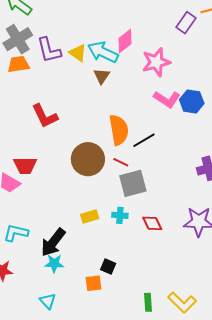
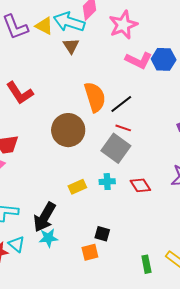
red line: (121, 162) -> (123, 128), moved
gray square: (133, 183) -> (116, 148), turned -32
cyan triangle: (48, 301) -> (17, 244), moved

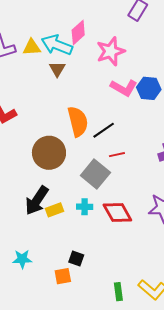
yellow triangle: (44, 26) -> (32, 47), turned -36
red line: (123, 128) -> (117, 155), moved, turned -35
red diamond: (140, 185) -> (117, 213), size x1.4
black arrow: (45, 217) -> (37, 200), moved

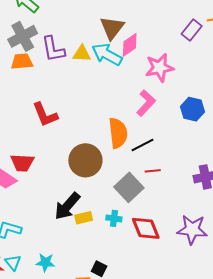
brown triangle: (57, 69) -> (112, 28), moved, size x1.5
pink L-shape: (124, 88) -> (146, 103), moved, turned -84

